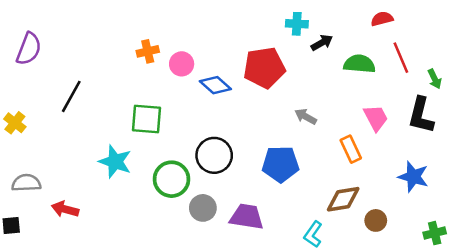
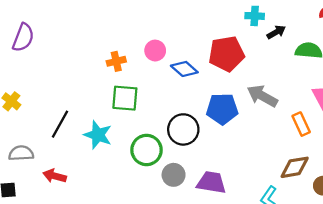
orange cross: (148, 51) -> (116, 61), moved
black line: (71, 96) -> (60, 124), moved
gray arrow: (306, 117) -> (262, 96), size x1.6
blue pentagon: (281, 164) -> (222, 109), moved

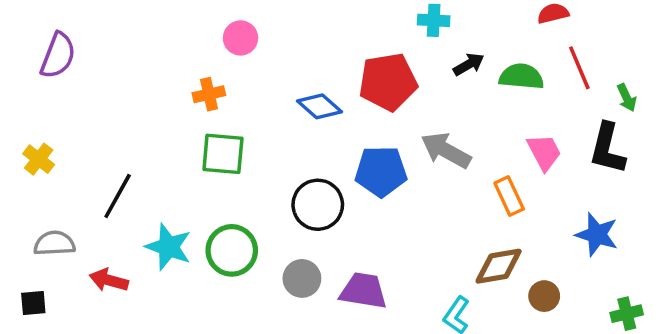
black arrow: (276, 32) -> (469, 64), moved
pink circle: (155, 51) -> (241, 38), moved
cyan star: (98, 135) -> (169, 247), moved
green circle: (147, 150) -> (232, 250), moved

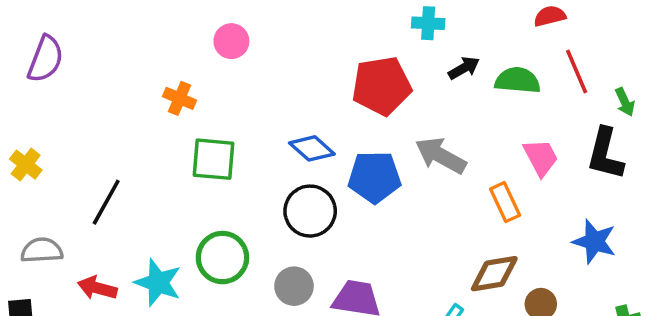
orange cross: (209, 94) -> (180, 98), moved, turned 36
blue diamond: (319, 106) -> (312, 148), moved
cyan star: (169, 247) -> (158, 283), moved

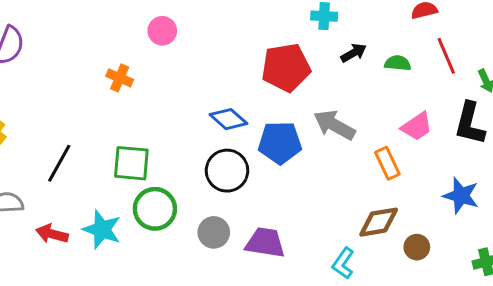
green semicircle: (518, 80) -> (398, 63), size x0.7
pink trapezoid: (541, 157) -> (417, 126), turned 84
green square: (214, 159) -> (131, 163), moved

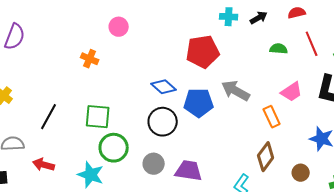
black arrow: (354, 53) -> (259, 18), moved
brown diamond: (379, 222) -> (266, 157), turned -44
cyan star: (102, 229) -> (91, 175), moved
brown circle: (417, 247) -> (301, 173), moved

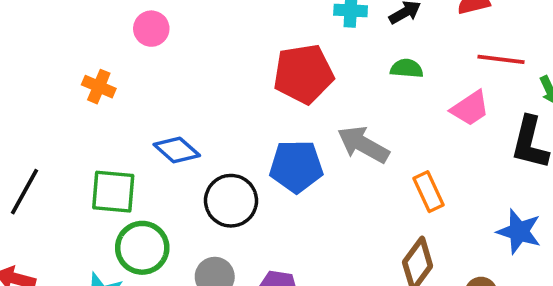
red line: (312, 44) -> (501, 59), turned -60
green semicircle: (279, 49) -> (407, 68), moved
blue diamond: (164, 87) -> (177, 150), moved
pink trapezoid: (292, 92) -> (470, 108), moved

